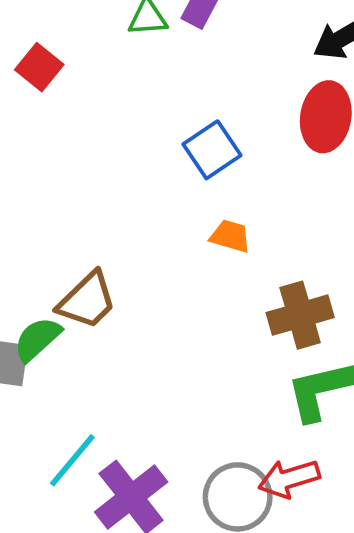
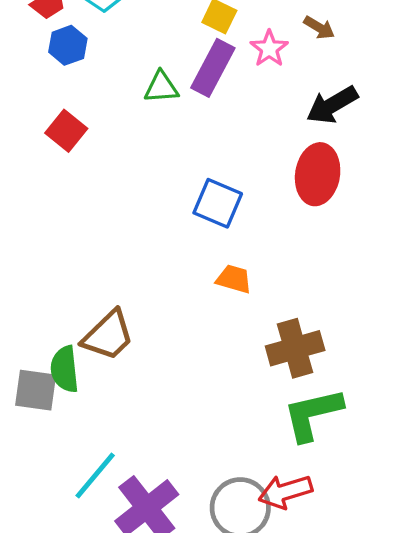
blue square: (212, 150) -> (218, 203), turned -33
green semicircle: (37, 339) -> (65, 369), turned -54

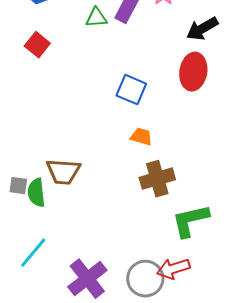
brown trapezoid: (108, 335) -> (63, 172), turned 48
brown cross: (295, 348) -> (157, 179), moved
gray square: (36, 390) -> (18, 186), moved, size x0.7
cyan line: (95, 476) -> (33, 253), moved

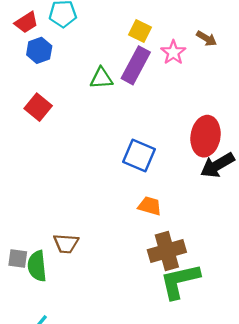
black arrow: (202, 29) -> (217, 165), moved
brown trapezoid: (63, 172) -> (66, 243), size x0.7
green L-shape: (190, 221) -> (180, 281), moved

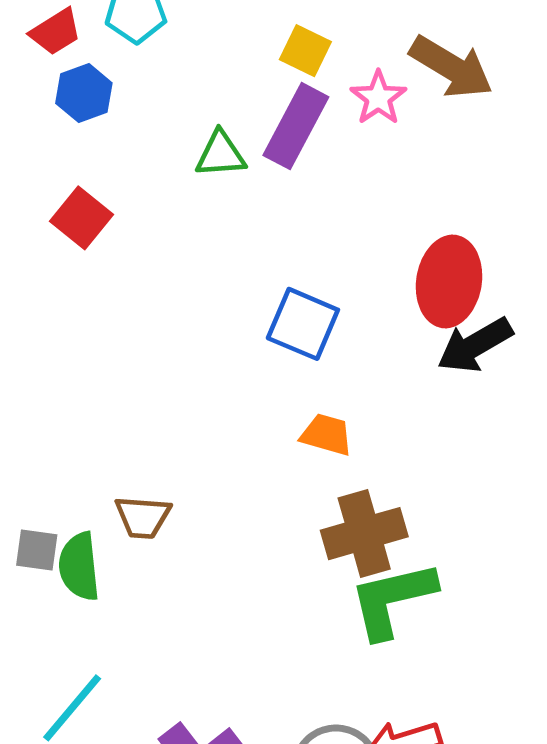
brown arrow: (207, 38) -> (451, 67), size x1.8

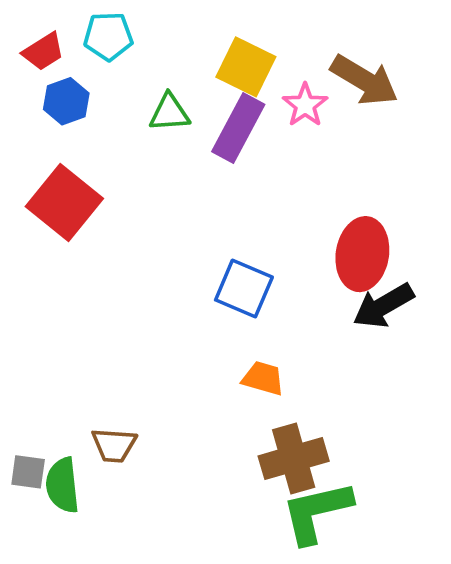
yellow square: (305, 51) -> (246, 67), size x1.4
green triangle: (220, 154) -> (169, 113), moved
red square: (82, 218) -> (64, 203), size x1.5

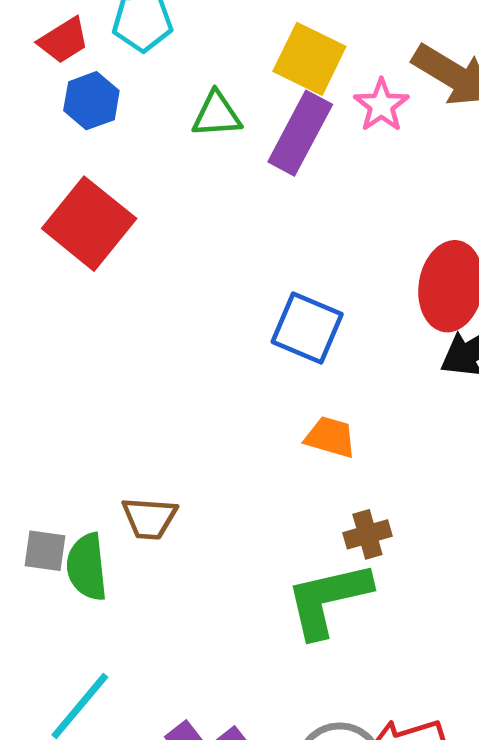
brown cross: (294, 459) -> (367, 534), size x0.6
green L-shape: (317, 512) -> (328, 599), moved

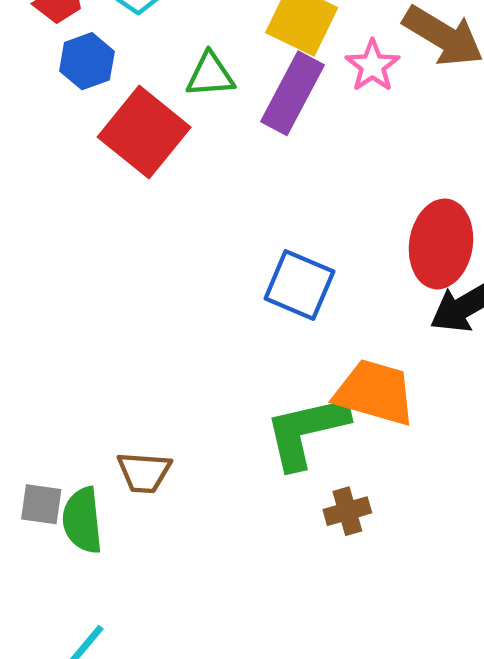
red square: (89, 224) -> (144, 132), moved
orange trapezoid: (330, 437) -> (375, 392), moved, size x1.6
brown cross: (367, 534) -> (347, 511), moved
green L-shape: (328, 599) -> (306, 431), moved

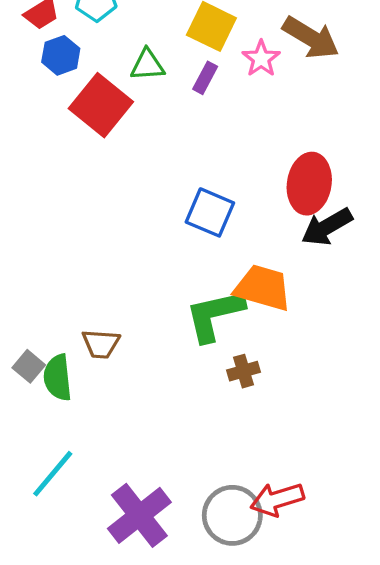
purple rectangle: (293, 93) -> (205, 78), size x0.6
gray square: (41, 504) -> (29, 366), turned 32

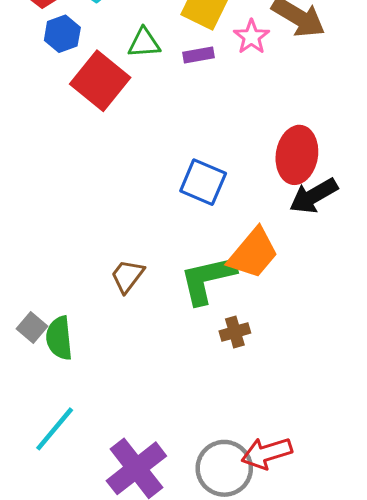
purple rectangle: (205, 78) -> (199, 55), turned 52
orange trapezoid: (263, 288) -> (253, 253), turned 114
brown trapezoid: (101, 344) -> (127, 276), moved, turned 123

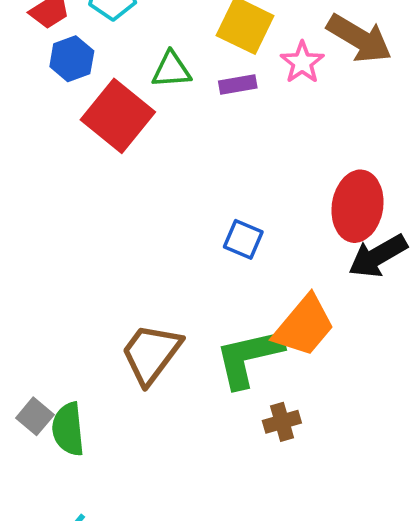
blue square: (203, 182) -> (243, 239), size x0.7
brown trapezoid: (127, 276) -> (151, 354), size x1.5

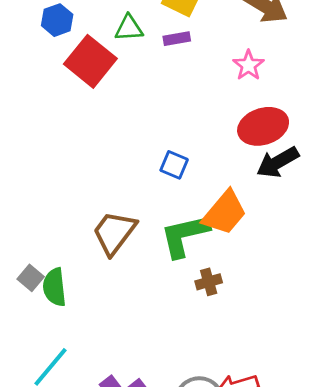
pink star: (302, 62) -> (248, 65), moved
red ellipse: (358, 206) -> (263, 126), turned 63
blue square: (243, 239) -> (174, 165), moved

